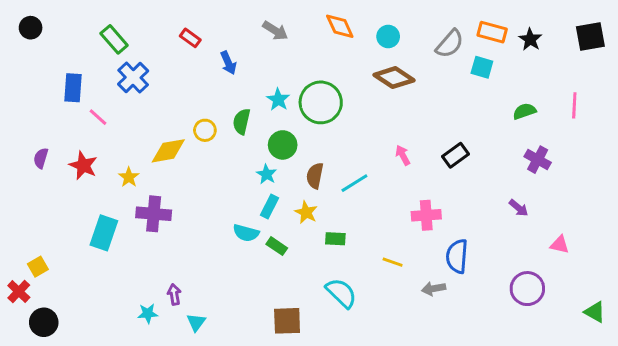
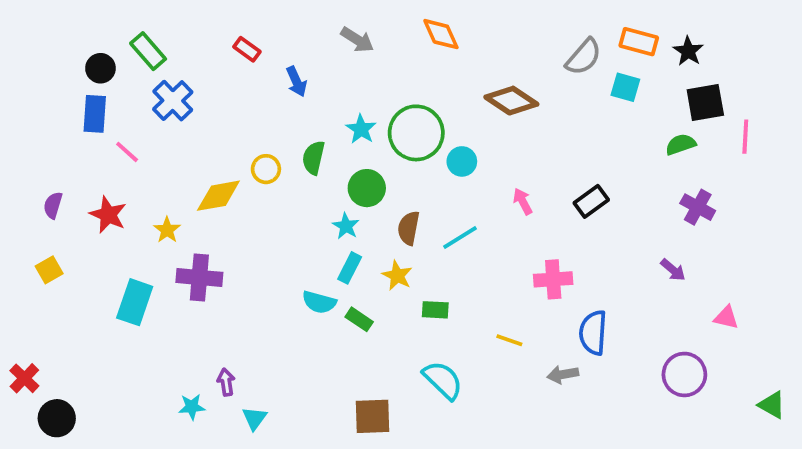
black circle: (31, 28) -> (100, 68), moved
cyan circle: (388, 36) -> (462, 161), moved
black square: (590, 36) -> (705, 102), moved
yellow square: (38, 267) -> (49, 270), moved

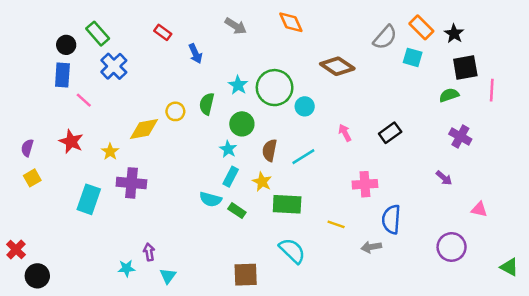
orange rectangle: (639, 42) -> (421, 27), turned 30
purple semicircle: (53, 205) -> (27, 148), moved
green rectangle: (435, 310) -> (287, 204), size x1.6

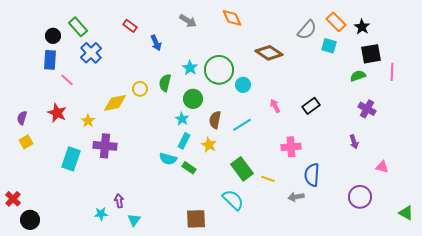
purple arrow: (444, 178) -> (354, 142), turned 32
green rectangle: (287, 204) -> (242, 169), moved, turned 50

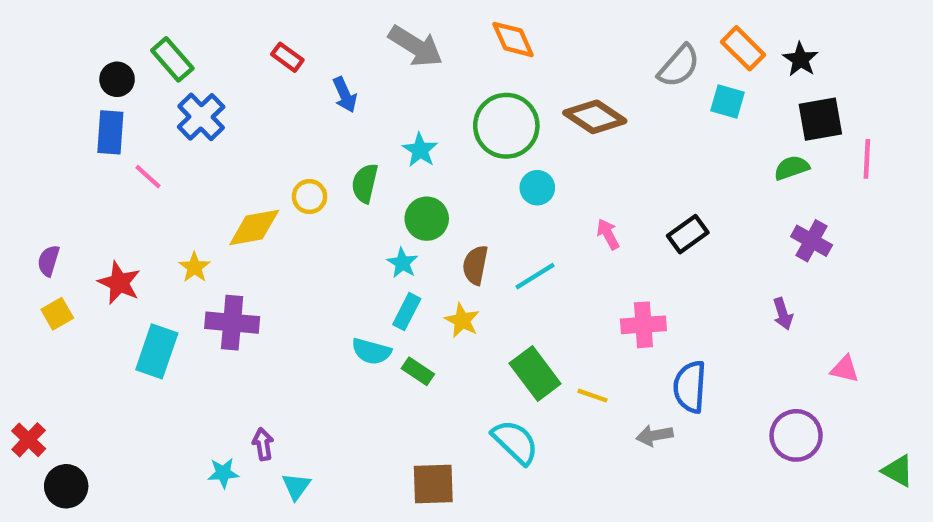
gray arrow: (188, 21) -> (416, 46), size x1.4
green circle: (219, 70) -> (506, 126), moved
red star: (57, 113) -> (119, 283), moved

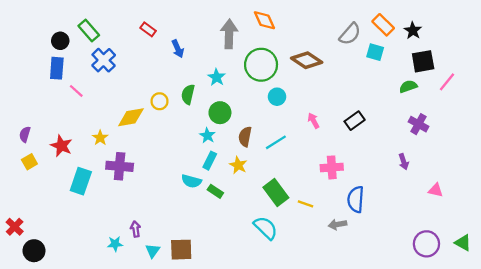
gray arrow: (416, 46) -> (229, 34), moved, turned -120
pink line: (867, 159) -> (447, 82), turned 36
purple circle: (796, 435) -> (426, 244), moved
brown square: (433, 484) -> (181, 250), moved

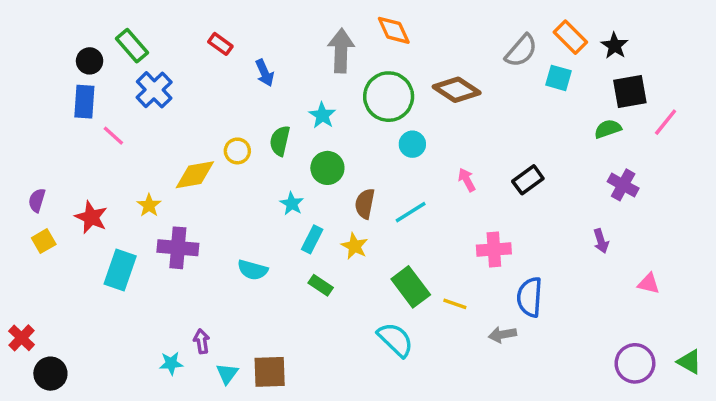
cyan star: (207, 135) -> (292, 204), moved
cyan semicircle: (191, 181) -> (253, 270), moved

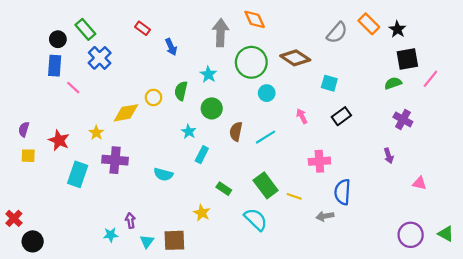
cyan square: (559, 78) -> (329, 83), moved
yellow square: (44, 241) -> (28, 156), turned 32
yellow star: (355, 246) -> (202, 213), moved
green rectangle: (321, 285) -> (224, 189), moved

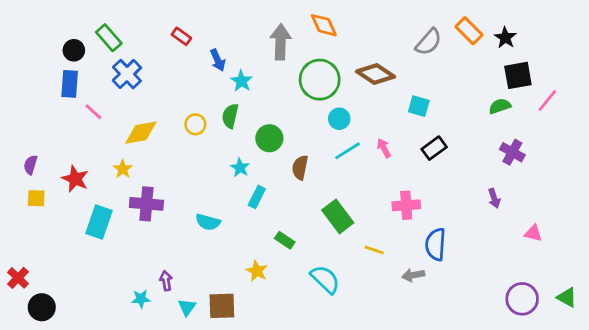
cyan star: (208, 74) -> (241, 81), moved
yellow diamond: (126, 113) -> (141, 133), moved
cyan line: (266, 137) -> (348, 151), moved
green rectangle: (266, 185) -> (338, 216), moved

